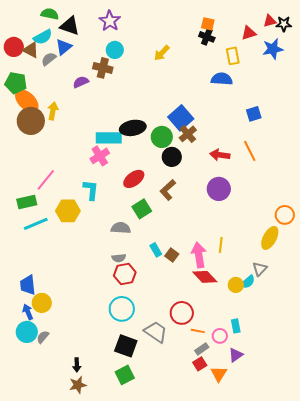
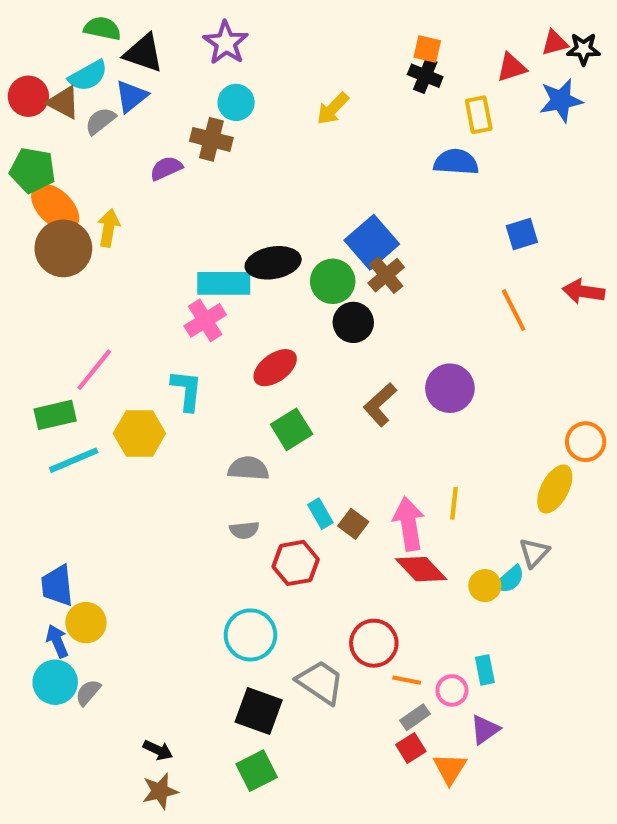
red arrow: (220, 155) -> (584, 292), moved
brown L-shape: (168, 190) -> (380, 405), moved
red hexagon: (125, 274) -> (296, 563), moved
black arrow: (77, 365) -> (158, 750), turned -64

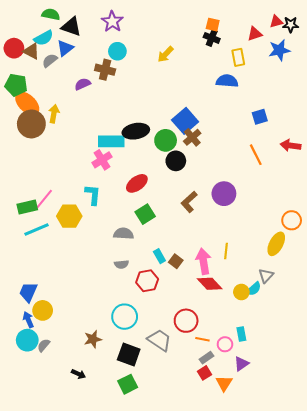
pink line: (94, 370) -> (44, 200), moved
blue trapezoid: (57, 586) -> (28, 292), turned 30
brown star: (160, 791) -> (93, 339), moved

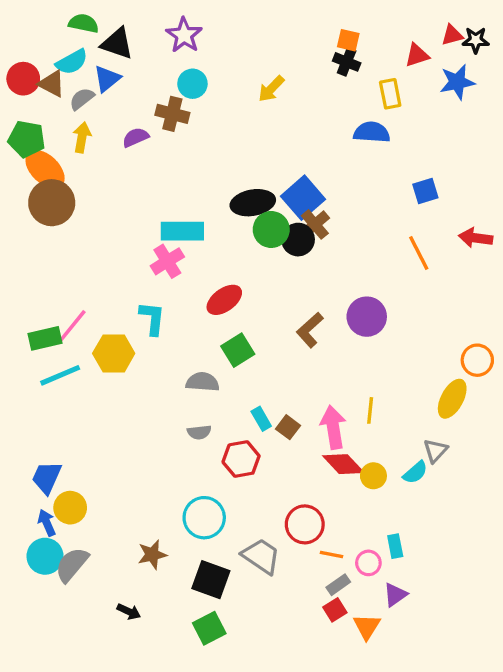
yellow arrow: (54, 114) -> (82, 137), moved
black ellipse: (136, 131) -> (253, 203), moved
black circle: (176, 161) -> (298, 240), moved
yellow circle: (241, 292) -> (373, 476), moved
gray semicircle: (44, 345) -> (72, 565), size x1.6

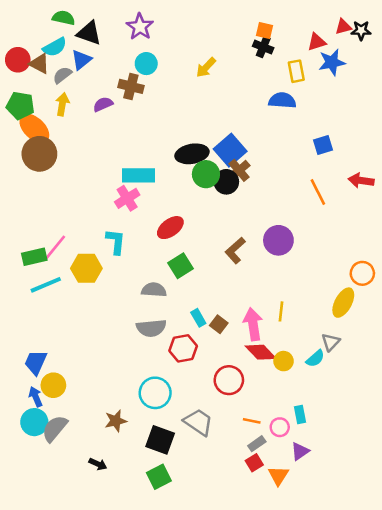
blue star: (457, 82) -> (332, 62), moved
gray semicircle: (199, 432) -> (151, 328), size x1.6
red circle: (305, 524) -> (229, 380), moved

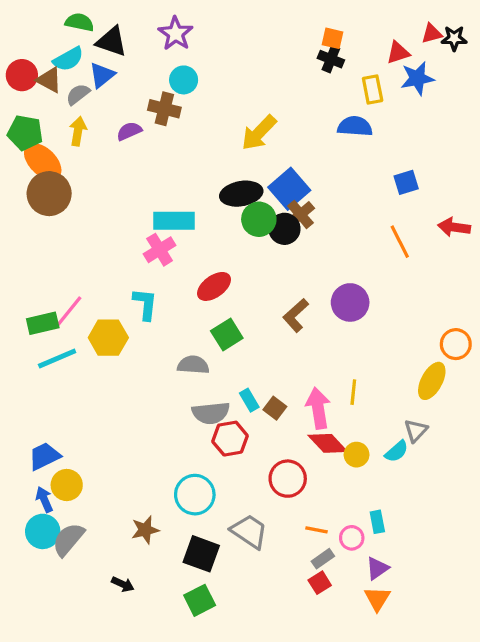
yellow arrow: (206, 67) -> (259, 133), moved, size x1.4
gray semicircle: (151, 328) -> (211, 413), moved
blue trapezoid: (36, 362) -> (44, 456), turned 40
orange triangle: (278, 475) -> (377, 599), moved

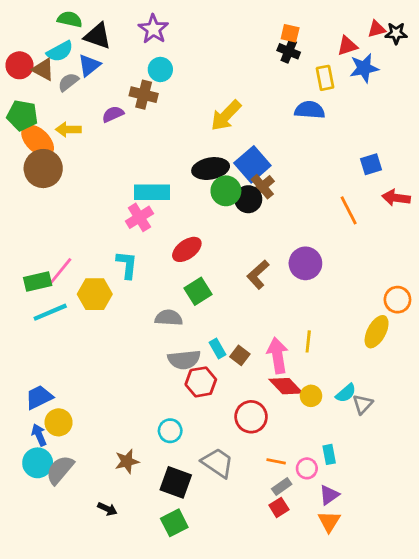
yellow arrow: (78, 131) -> (68, 129), moved, turned -100
blue square: (406, 182) -> (371, 164), moved
gray triangle: (416, 431) -> (363, 404), moved
cyan circle: (195, 495) -> (170, 431), size x0.7

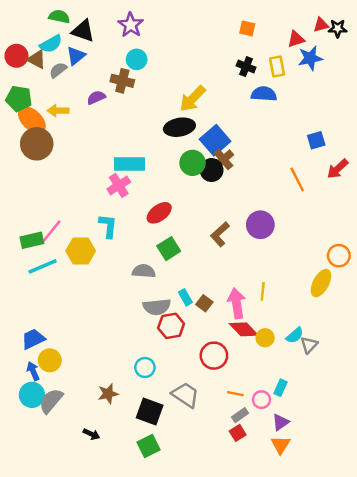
black cross: (289, 51) -> (246, 67), moved
black ellipse: (211, 169) -> (179, 127), moved
red arrow: (396, 198) -> (338, 169), turned -50
cyan rectangle: (329, 454) -> (281, 388), turned 35

